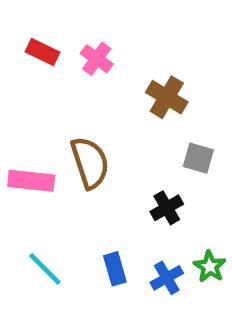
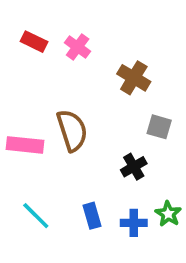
blue cross: (167, 278) -> (134, 223), turned 30

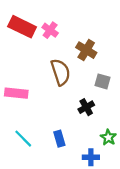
red rectangle: (34, 42) -> (22, 27), size x1.6
brown semicircle: (72, 130) -> (61, 72), moved
blue cross: (134, 223) -> (91, 157), moved

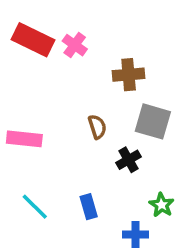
brown cross: (86, 50) -> (129, 75), turned -36
brown semicircle: (61, 72) -> (97, 127), moved, size x0.6
gray square: (103, 81) -> (153, 121), size x1.5

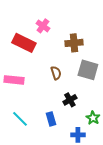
red rectangle: (33, 40) -> (24, 43), moved
black cross: (129, 160) -> (70, 100), moved

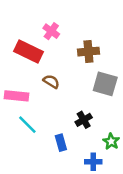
brown semicircle: (56, 73) -> (51, 81), moved, turned -40
cyan line: (20, 119) -> (27, 125), moved

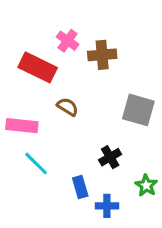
brown cross: (88, 52) -> (102, 55), moved
blue cross: (93, 162) -> (107, 206), moved

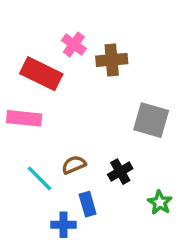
brown semicircle: (68, 107) -> (74, 165), moved, turned -55
pink rectangle: (22, 126) -> (24, 118), moved
blue cross: (107, 206) -> (64, 225), moved

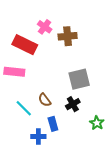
gray square: (151, 120) -> (79, 79), moved, turned -30
brown semicircle: (74, 165) -> (45, 100), turned -104

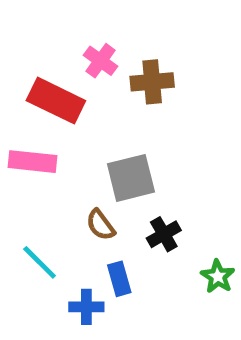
gray square: (79, 79) -> (131, 178), moved
cyan line: (24, 108) -> (40, 262), moved

